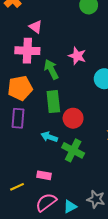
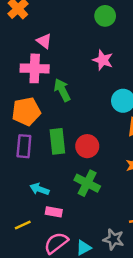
pink star: (77, 56) -> (103, 60), moved
green rectangle: (53, 102) -> (57, 141), moved
cyan arrow: (49, 137) -> (39, 189), moved

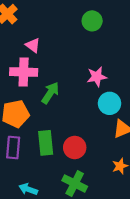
pink star: (103, 60) -> (97, 77), moved, turned -30
green arrow: (62, 90) -> (50, 93), turned 60

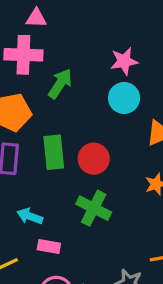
pink triangle: (33, 45) -> (36, 18), turned -35
cyan circle: (110, 103) -> (124, 98), moved

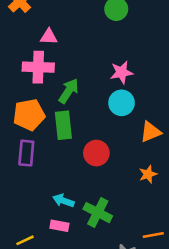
green rectangle: (54, 152) -> (63, 125), moved
green cross: (94, 208) -> (98, 213), moved
cyan arrow: (30, 216) -> (63, 201), moved

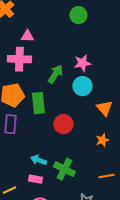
green arrow: (69, 91) -> (55, 74), moved
orange triangle: (151, 132) -> (104, 108), turned -48
orange line: (153, 235) -> (106, 176), moved

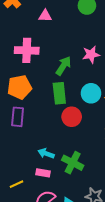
pink triangle: (27, 36) -> (45, 16), moved
cyan circle: (82, 86) -> (91, 93), moved
green rectangle: (38, 103) -> (59, 93), moved

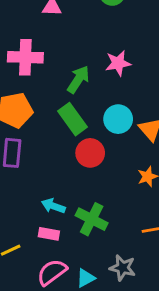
green rectangle: (59, 93) -> (72, 119), turned -30

